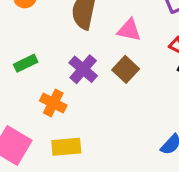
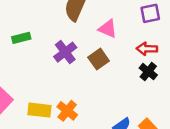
orange cross: (53, 103) -> (67, 111), moved

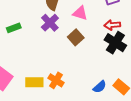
purple cross: (65, 52) -> (50, 23), moved
black cross: (148, 72) -> (115, 43), size x1.5

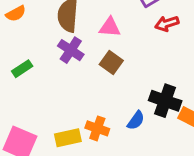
red arrow: (112, 25) -> (167, 24), moved
black cross: (115, 43) -> (165, 101), moved
blue semicircle: (100, 87) -> (136, 120), moved

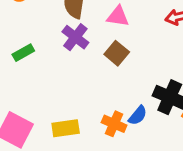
orange cross: (97, 128) -> (114, 124), moved

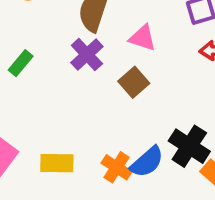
green rectangle: (23, 53) -> (21, 63), turned -30
blue semicircle: (138, 115) -> (147, 162), size x1.4

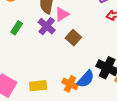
pink triangle: (143, 38) -> (62, 14), moved, turned -42
green rectangle: (21, 63) -> (17, 28), moved

